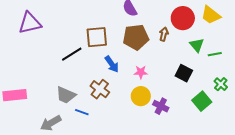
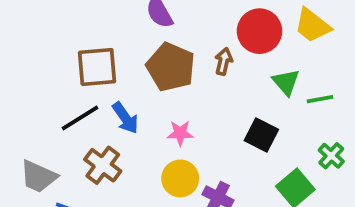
brown pentagon: (136, 37) -> (171, 67), turned 30
black line: (72, 54) -> (80, 118), moved

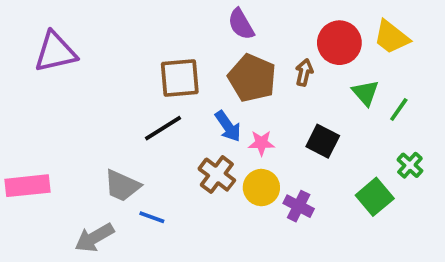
green line: (320, 99) -> (399, 110), turned -45
blue arrow: (125, 118) -> (228, 126), moved
black square: (261, 135) -> (323, 141), moved
brown cross: (103, 165) -> (217, 175), moved

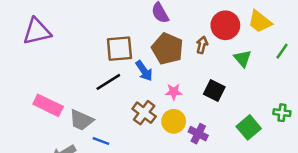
green line: (399, 110) -> (282, 51), moved
blue arrow: (228, 126) -> (144, 71), moved
green cross: (410, 165) -> (282, 113), moved, turned -35
pink rectangle: (27, 186) -> (48, 105), moved, turned 32

